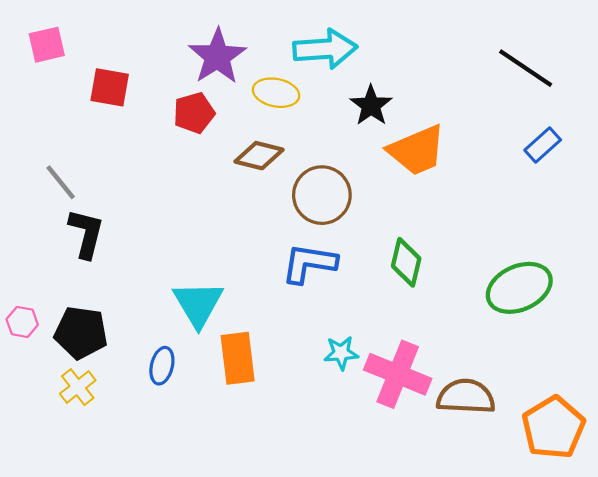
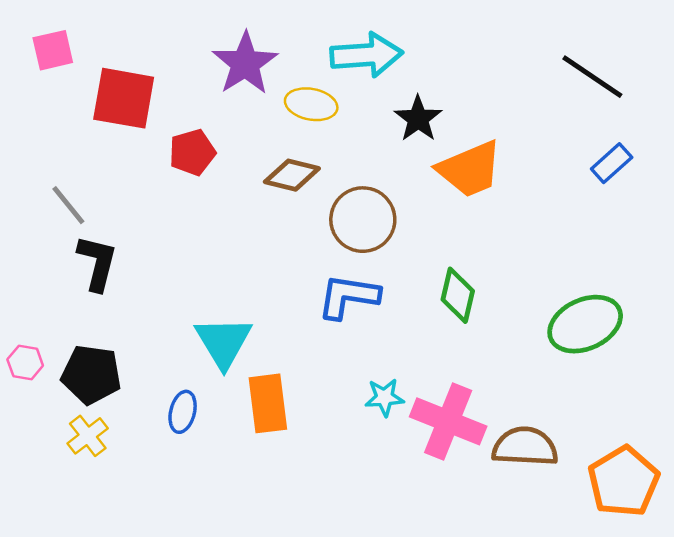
red square: (110, 87) -> (124, 98), size x1.4
red pentagon: (194, 113) -> (192, 152), moved

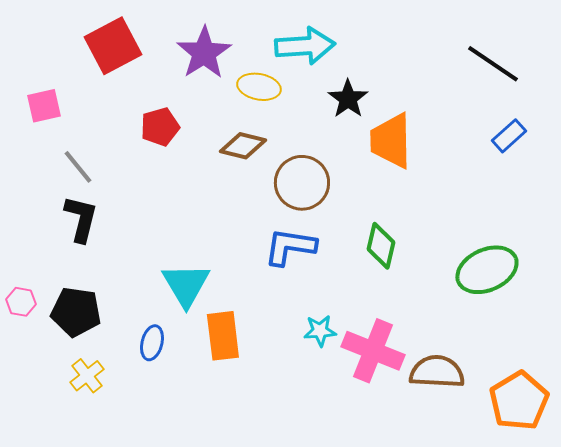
pink square: (53, 50) -> (44, 106), moved
red square: (124, 98) -> (113, 46), moved, turned -38
orange trapezoid: (470, 169) -> (391, 141), turned 112
gray line: (68, 205) -> (78, 167), moved
yellow cross: (88, 436) -> (87, 376), moved

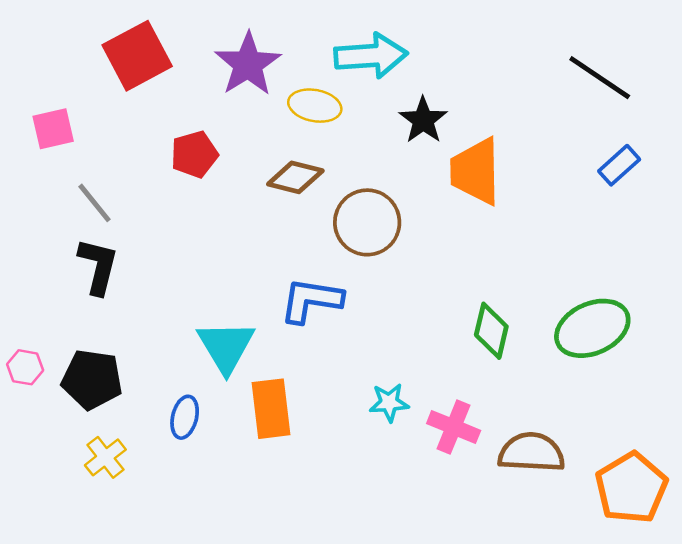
green diamond: (381, 246) -> (491, 331), moved
blue L-shape: (290, 247) -> (311, 300), moved
pink cross: (373, 351) -> (454, 427), size x0.7

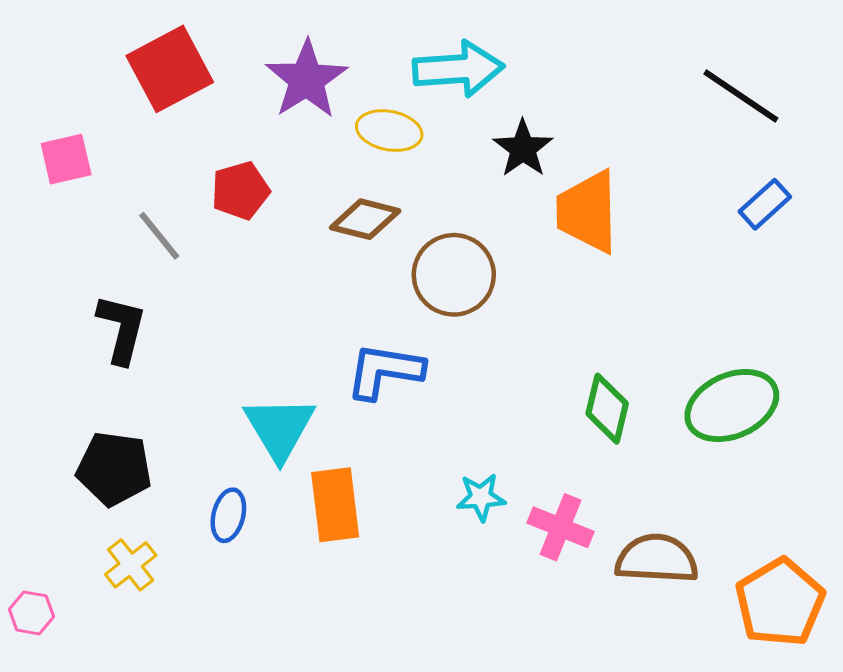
gray line: (95, 203) -> (159, 236), moved
pink hexagon: (25, 367) -> (31, 613), moved

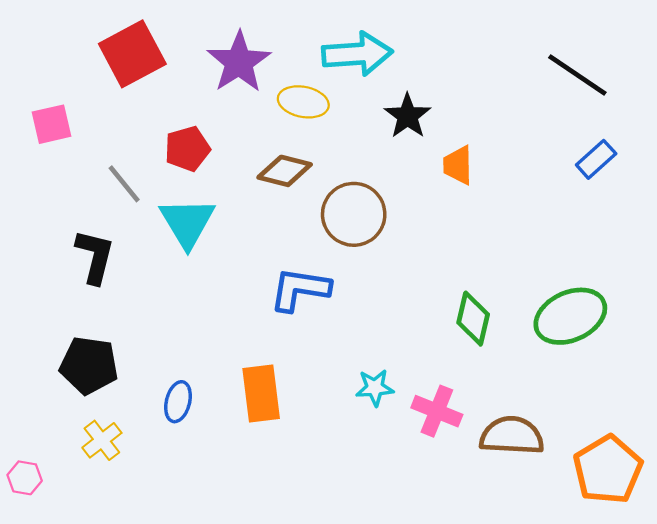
orange trapezoid: (588, 212) -> (458, 165), size x0.6
cyan triangle: (279, 428) -> (187, 223), moved

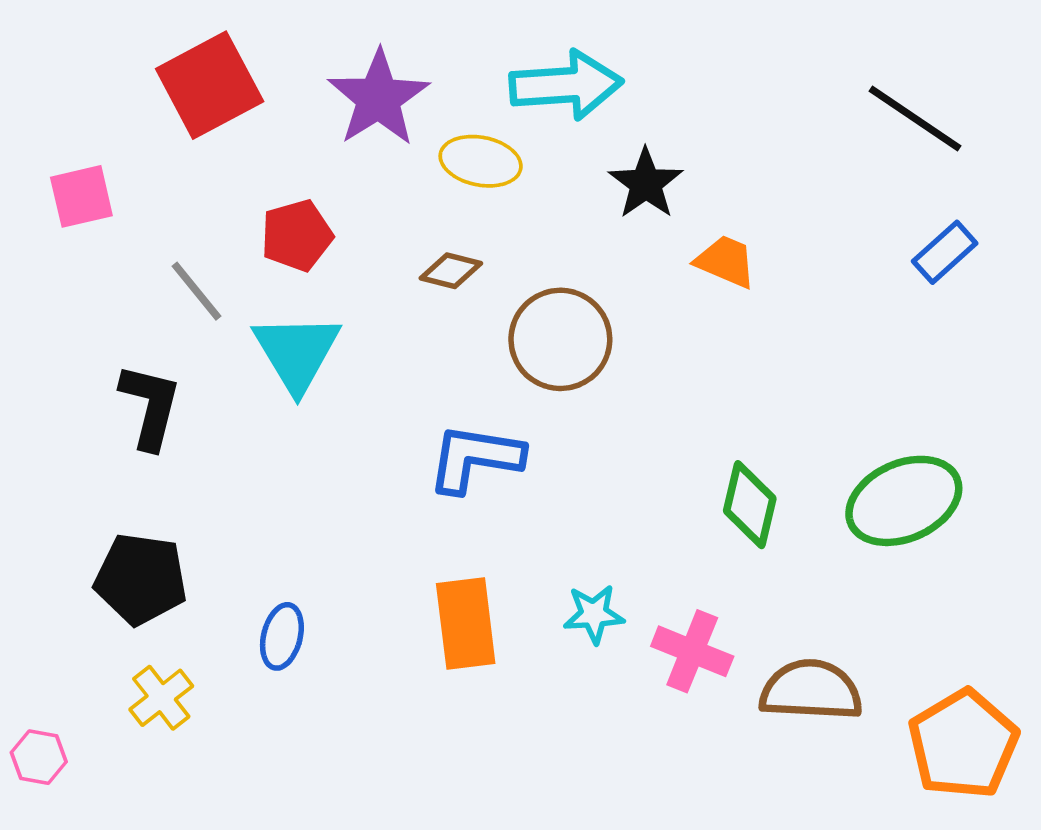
orange trapezoid: (458, 165) -> (726, 261), turned 114
brown diamond: (285, 171) -> (451, 271), size x0.7
orange rectangle: (261, 393) -> (466, 623), moved

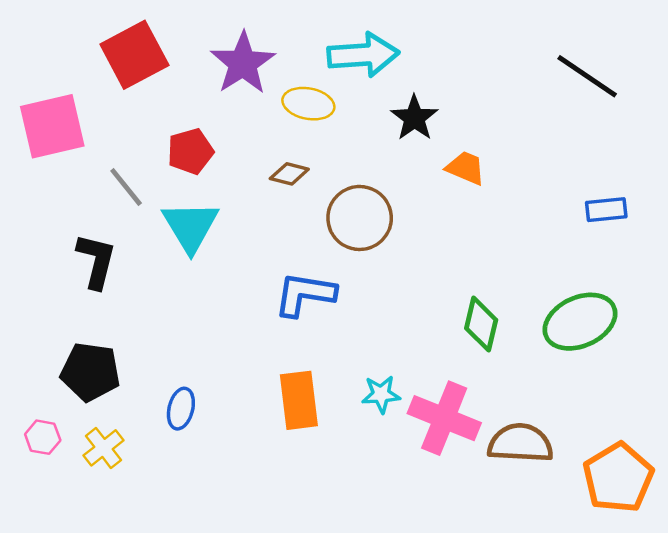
pink square: (81, 196) -> (52, 126), size x1.6
blue rectangle: (945, 252) -> (606, 210), moved, turned 36
pink cross: (692, 651) -> (444, 418), size x1.4
pink hexagon: (39, 757) -> (43, 437), moved

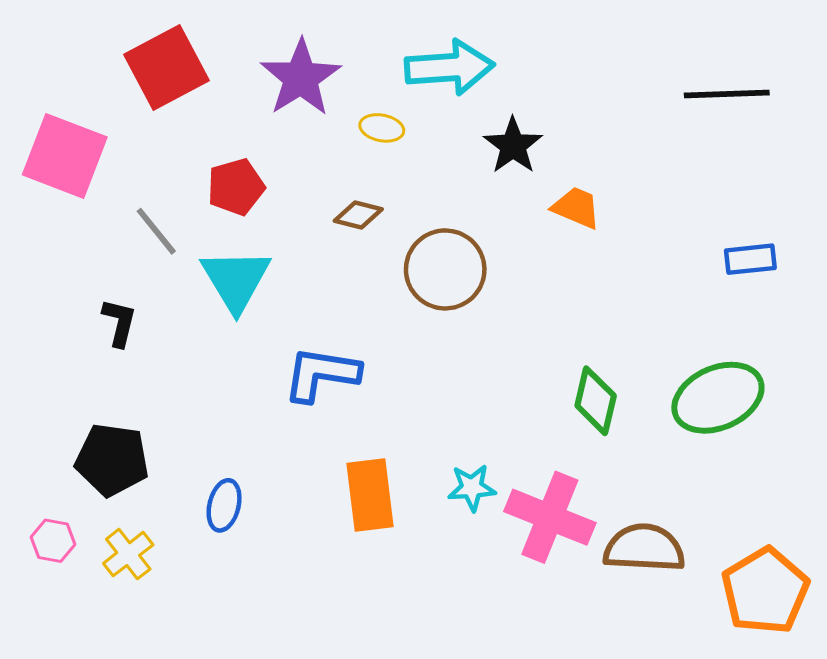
black line: (587, 76) -> (727, 94), turned -36
yellow ellipse: (308, 104) -> (382, 128), size x0.7
pink square: (52, 126) -> (65, 156), turned 34
black L-shape: (96, 261) -> (119, 323), size x0.7
blue L-shape: (305, 294) -> (321, 374), moved

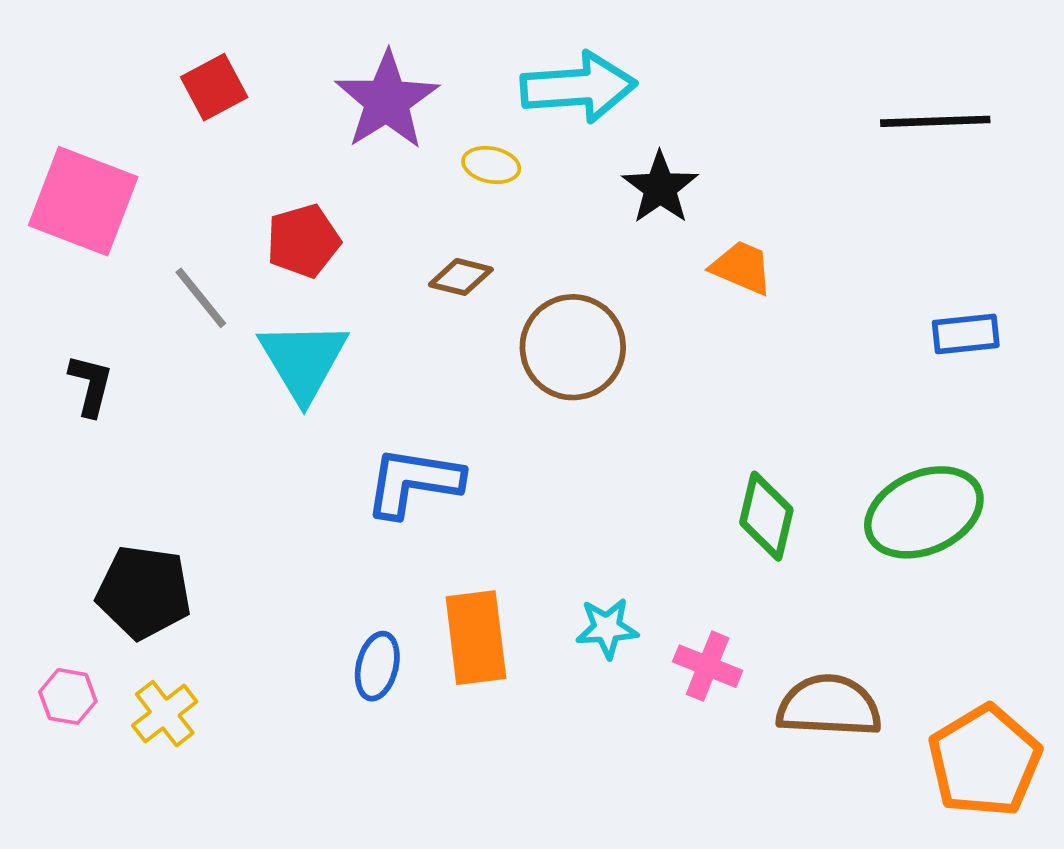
red square: (167, 67) -> (214, 87), size x0.6
black L-shape: (119, 323) -> (91, 385), moved
blue ellipse: (224, 505) -> (377, 666), moved
pink cross: (550, 517) -> (708, 666), size x0.6

